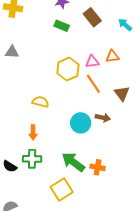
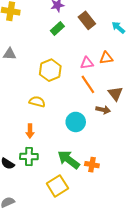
green rectangle: (62, 26) -> (57, 29), turned -64
yellow hexagon: (68, 69) -> (50, 70), moved
brown arrow: (103, 118) -> (103, 110), moved

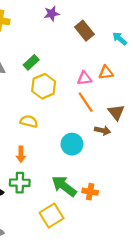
green rectangle: (57, 29) -> (31, 62), moved

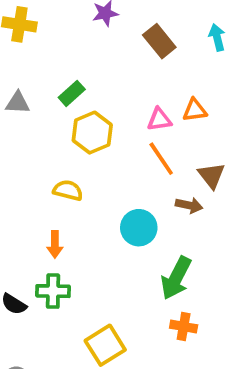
cyan arrow: (120, 39) -> (217, 37), moved, turned 35
green arrow: (64, 186) -> (176, 278), moved, turned -100
orange cross: (90, 192) -> (184, 327), moved

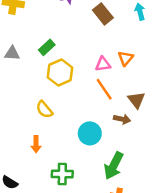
orange triangle: (195, 110) -> (126, 58), turned -42
yellow semicircle: (68, 190) -> (44, 110), turned -144
green cross: (53, 291) -> (62, 174), moved

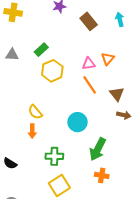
yellow semicircle: (44, 110) -> (35, 112), moved
brown arrow: (122, 119) -> (124, 115), moved

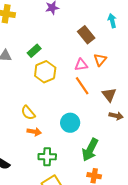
brown rectangle: (89, 21) -> (86, 35), moved
orange arrow: (32, 131) -> (34, 132), moved, turned -80

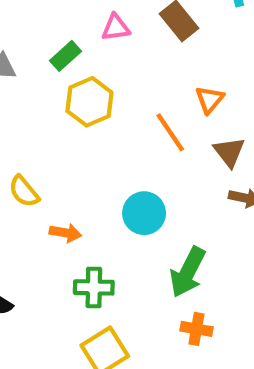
orange triangle: (100, 60) -> (210, 100), moved
pink triangle: (81, 65) -> (116, 28), moved
yellow semicircle: (28, 113) -> (24, 191), moved

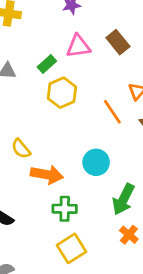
pink triangle: (116, 28) -> (78, 46), size x1.4
orange arrow: (65, 233) -> (47, 175), size x1.6
orange cross: (196, 329) -> (129, 235), turned 30

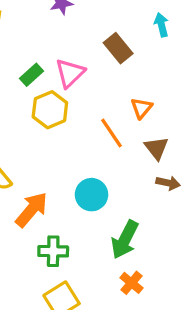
pink triangle: (78, 46) -> (70, 73), moved, turned -36
orange arrow: (47, 175) -> (32, 210), turned -60

